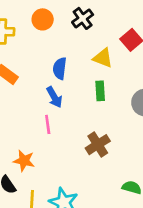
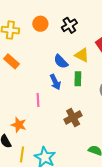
blue semicircle: (60, 68) -> (61, 62), moved, turned -56
blue arrow: (54, 97) -> (55, 82), moved

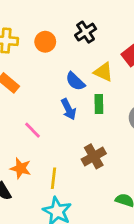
orange circle: (40, 24) -> (45, 42), moved
pink line: (38, 100) -> (33, 130), moved, turned -40
yellow line: (22, 154) -> (54, 178), moved

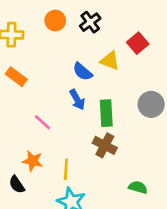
orange circle: (45, 42) -> (55, 21), moved
green rectangle: (99, 104) -> (106, 113), moved, size x1.4
brown cross: (94, 156) -> (105, 145), turned -30

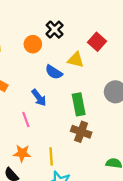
orange circle: (55, 21) -> (33, 44), moved
blue arrow: (77, 100) -> (39, 98), moved
pink line: (43, 122) -> (26, 120), turned 35

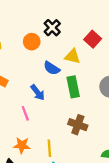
green rectangle: (79, 104) -> (73, 87), moved

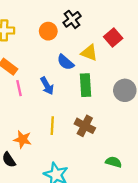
pink line: (25, 113) -> (19, 88), moved
yellow line: (49, 148) -> (52, 126), moved

